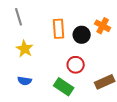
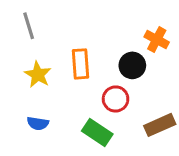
orange rectangle: (59, 29) -> (80, 64), moved
black circle: (82, 35) -> (132, 65), moved

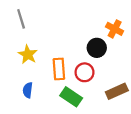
orange rectangle: (80, 64) -> (59, 69), moved
blue semicircle: (38, 123) -> (28, 90), turned 88

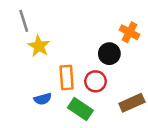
yellow star: (28, 55) -> (39, 46), moved
blue semicircle: (28, 90) -> (43, 99), moved, turned -112

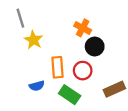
orange cross: (129, 32) -> (83, 28), moved

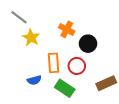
gray line: (20, 18) -> (19, 17), turned -36
orange cross: (83, 28) -> (67, 29), moved

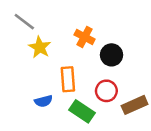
red circle: (77, 66) -> (106, 91), moved

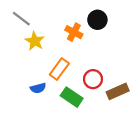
black circle: (112, 55) -> (97, 20), moved
orange rectangle: (68, 79) -> (59, 69), turned 40

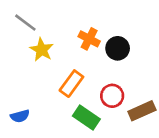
black circle: (97, 20) -> (118, 48), moved
blue semicircle: (38, 88) -> (20, 116), moved

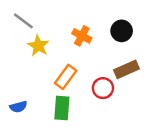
black circle: (118, 48) -> (122, 31), moved
brown rectangle: (142, 111) -> (127, 69), moved
green rectangle: (86, 117) -> (62, 108), moved, turned 60

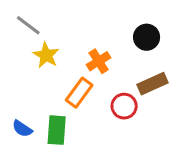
orange cross: (82, 36) -> (99, 61), moved, turned 30
blue semicircle: (18, 107) -> (22, 129), turned 49
green rectangle: (62, 108) -> (57, 130), moved

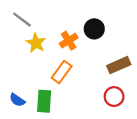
black circle: (147, 37) -> (94, 29), moved
orange cross: (99, 61) -> (69, 41), moved
red circle: (124, 106) -> (114, 97), moved

